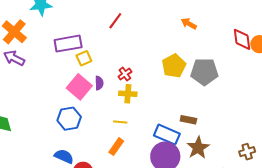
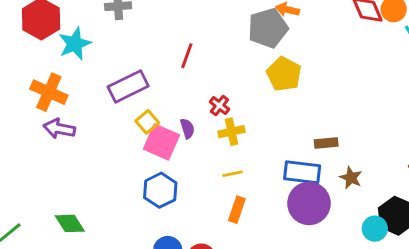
red line: (115, 21) -> (187, 56), moved
yellow square: (84, 58) -> (147, 122), moved
gray pentagon: (204, 72) -> (268, 28), moved
brown star: (198, 148) -> (351, 178), size x0.7

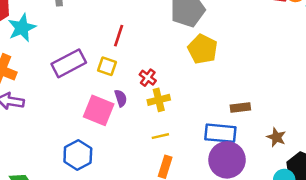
yellow square: (147, 122) -> (107, 66), moved, turned -30
brown star: (351, 178) -> (276, 137), moved
blue hexagon: (160, 190) -> (78, 155), moved

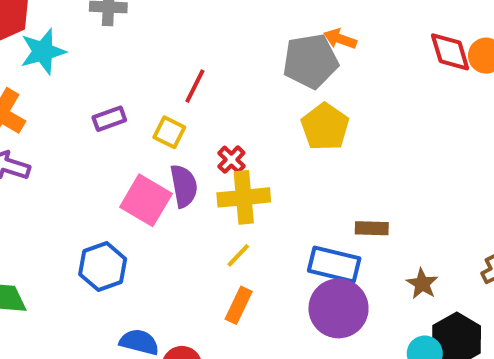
purple rectangle: (69, 63) -> (109, 119), size x0.6
purple semicircle: (121, 98) -> (184, 186), size x1.5
yellow cross: (159, 100) -> (244, 197), size x1.4
yellow line: (160, 136) -> (238, 255), turned -42

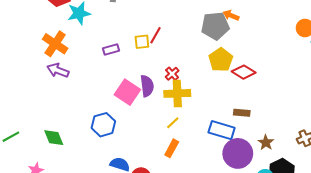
red diamond: (450, 52) -> (244, 72), moved, turned -45
yellow square: (169, 132) -> (142, 42), moved, turned -35
purple circle: (339, 308) -> (238, 153), moved

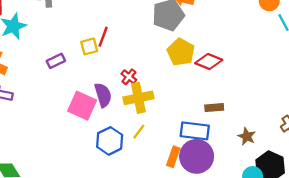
blue hexagon: (103, 125) -> (110, 141), moved
orange rectangle: (172, 148) -> (173, 157), moved
purple circle: (238, 153) -> (197, 156), moved

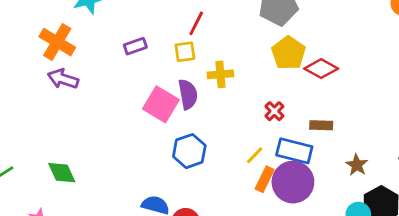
yellow square: (89, 46) -> (185, 52), moved
red cross: (129, 77) -> (274, 111), moved
yellow cross: (138, 98) -> (220, 74), moved, size x0.7
yellow line: (139, 132) -> (255, 155), moved

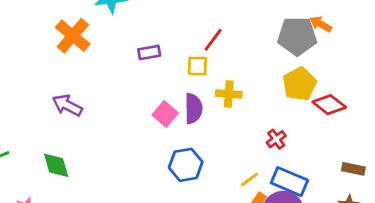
purple arrow: (63, 79) -> (67, 105), moved
pink square: (161, 104) -> (165, 114), size x0.7
brown rectangle: (321, 125) -> (353, 169), moved

